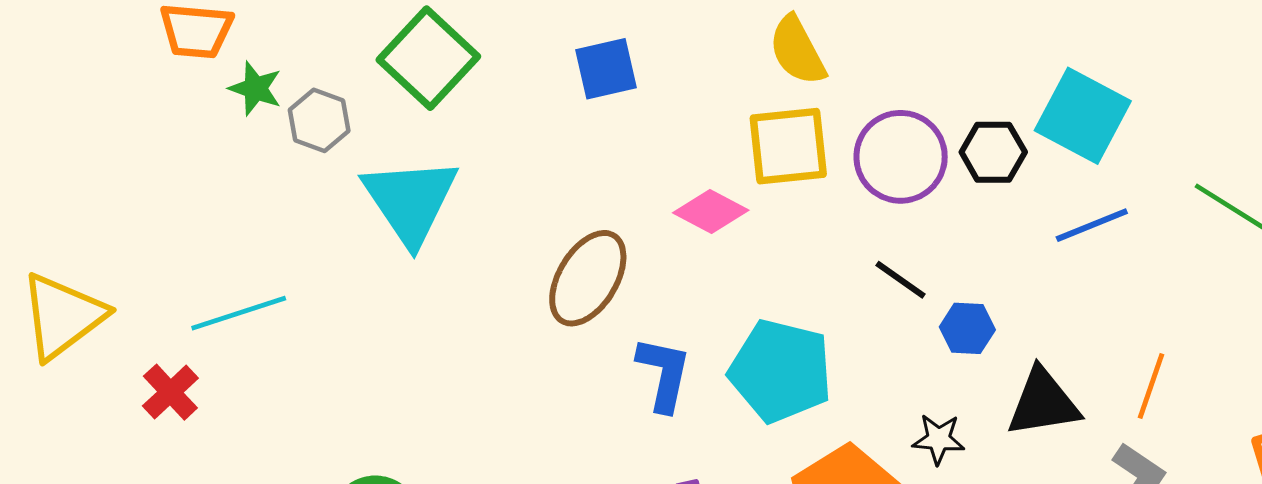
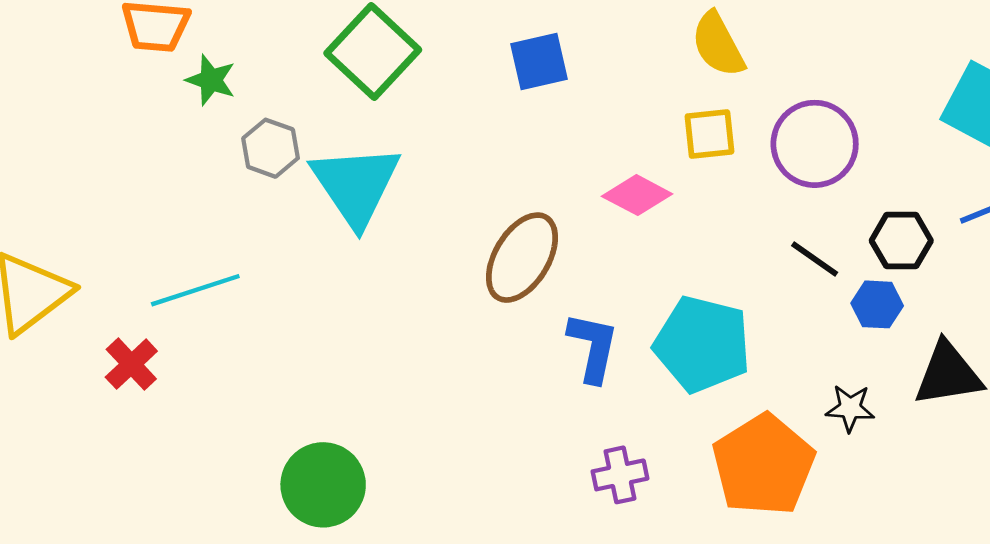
gray hexagon: (319, 120) -> (271, 148), moved
yellow square: (788, 146) -> (709, 134), size x0.7
black hexagon: (993, 152) -> (901, 241), moved

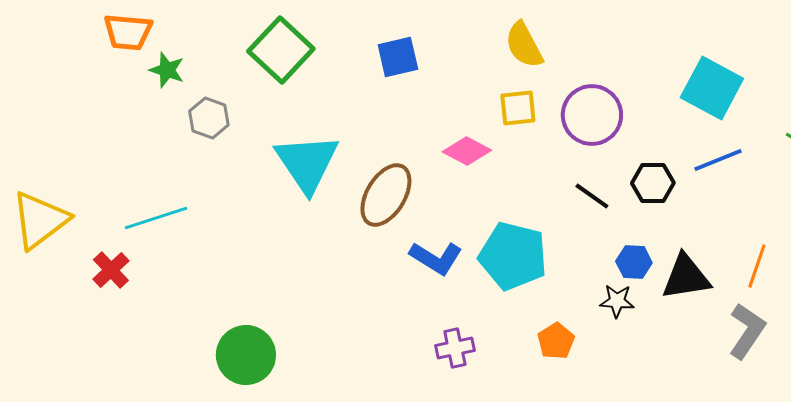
cyan triangle: (356, 185) -> (307, 163), moved
blue hexagon: (877, 304) -> (634, 262), moved
blue L-shape: (593, 347) -> (436, 258), turned 110
orange pentagon: (763, 465) -> (556, 341), size x0.5

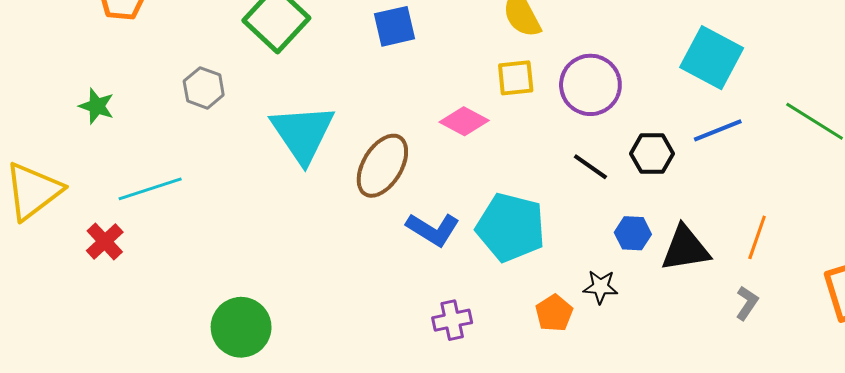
green star: (167, 70) -> (97, 106), moved
black star: (617, 301) -> (601, 287), moved
gray L-shape: (747, 331) -> (747, 303), size x0.6

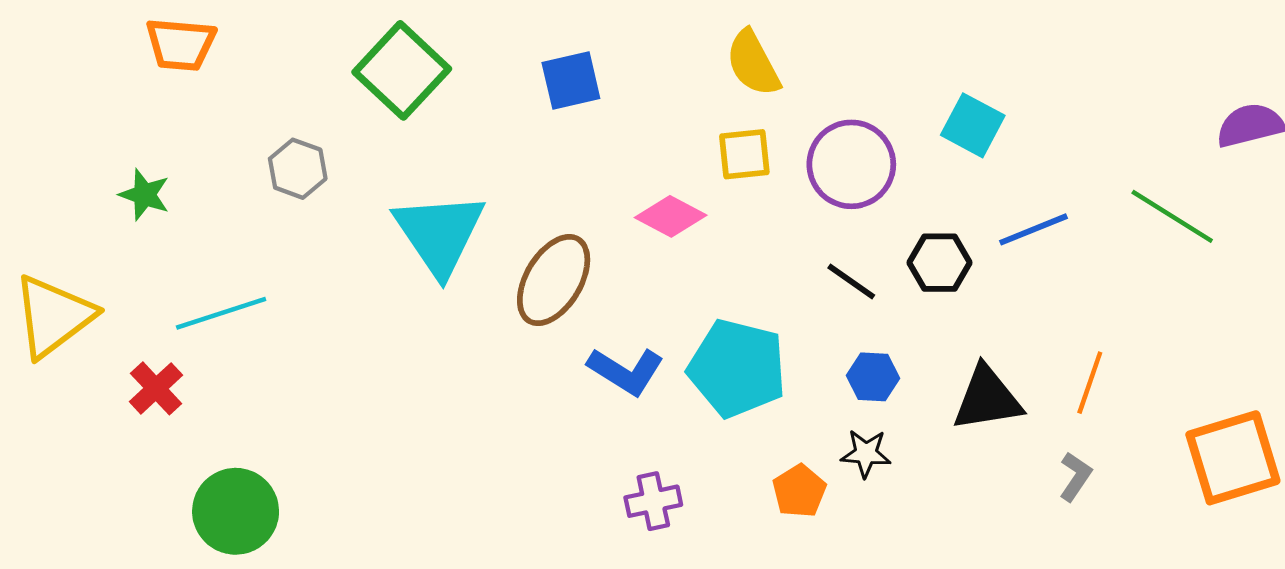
cyan square: (712, 58) -> (973, 125), moved, size x0.7
blue hexagon: (633, 233) -> (873, 377), moved
green circle: (241, 327) -> (236, 511), moved

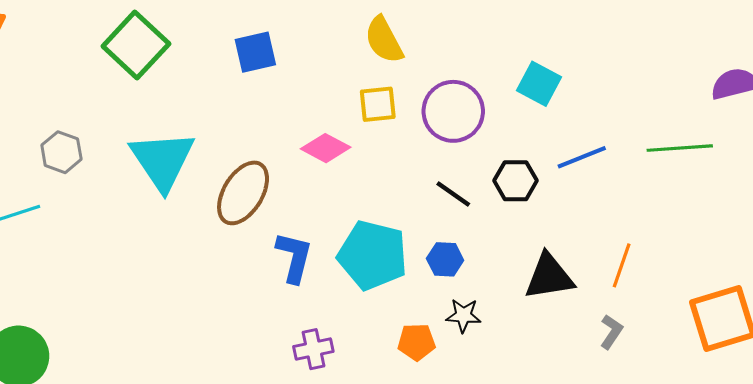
gray hexagon: (298, 169) -> (61, 152), moved
green line: (1172, 216) -> (680, 148), turned -36
blue L-shape: (626, 371) -> (294, 257), turned -108
blue hexagon: (873, 377) -> (445, 259), moved
orange pentagon: (799, 491) -> (417, 342), turned 30

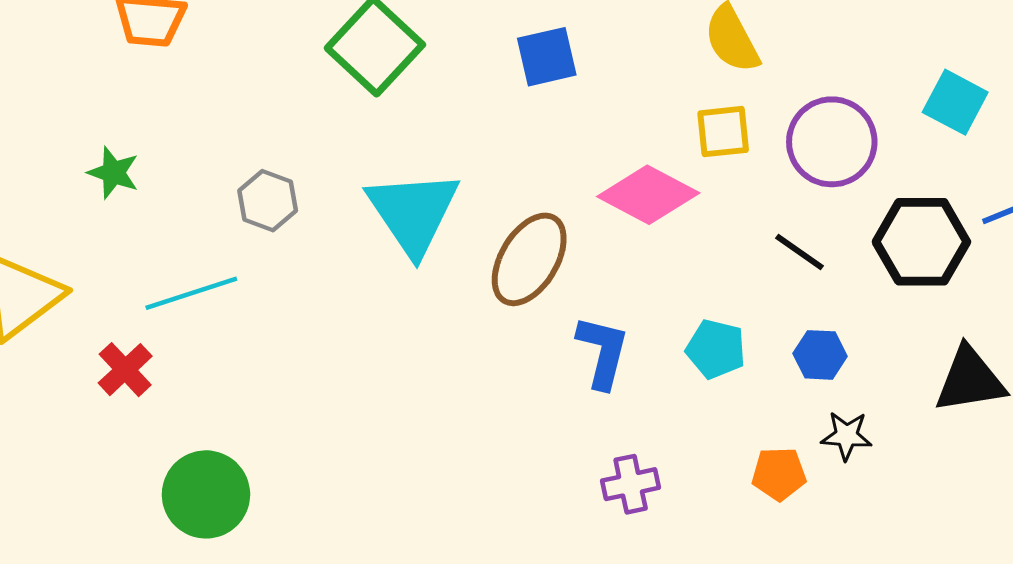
pink diamond: (326, 148) -> (648, 195), size x1.4
black hexagon: (515, 181) -> (921, 242), size x1.5
black line: (453, 194) -> (799, 252), moved
cyan pentagon: (373, 255) -> (716, 349), size x0.6

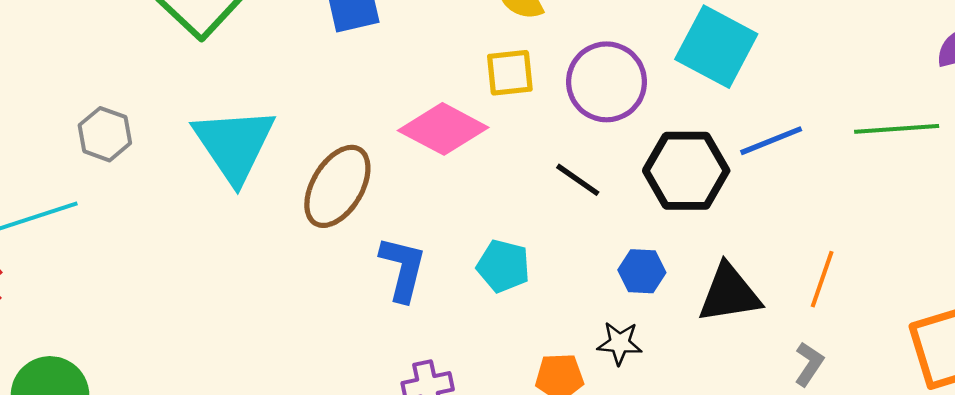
cyan square: (955, 102) -> (716, 47), size x1.4
blue hexagon: (820, 355) -> (642, 271), moved

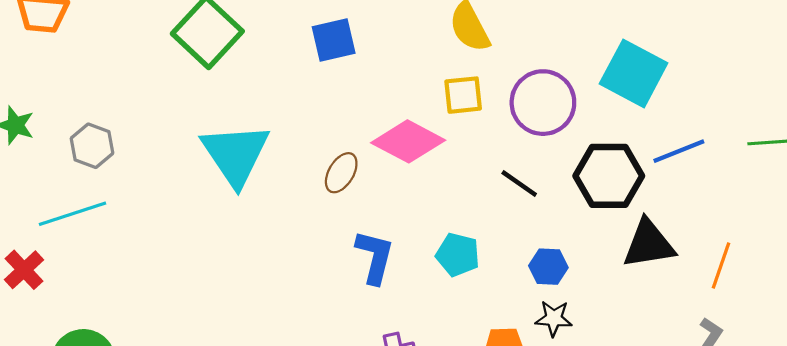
gray hexagon: (105, 134) -> (92, 146), moved
brown ellipse: (337, 186) -> (341, 173), moved, size x0.6
blue hexagon: (642, 271) -> (548, 267), moved
black triangle: (729, 294) -> (649, 244), moved

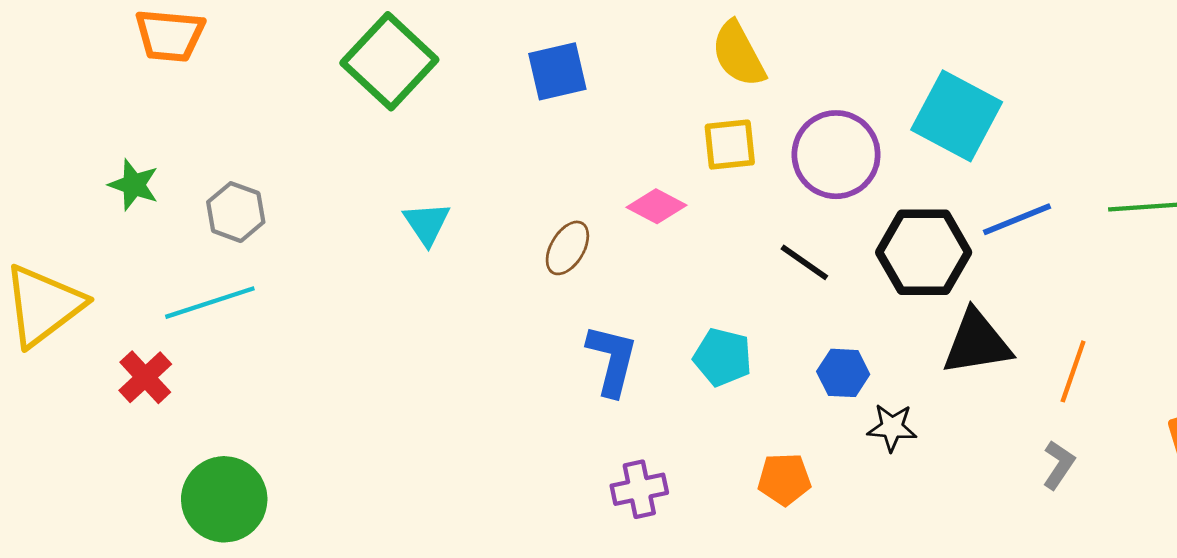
pink diamond: (408, 141) -> (657, 206), size x0.6
cyan triangle: (235, 154) -> (427, 224), size x0.5
black star: (554, 318) -> (892, 427), moved

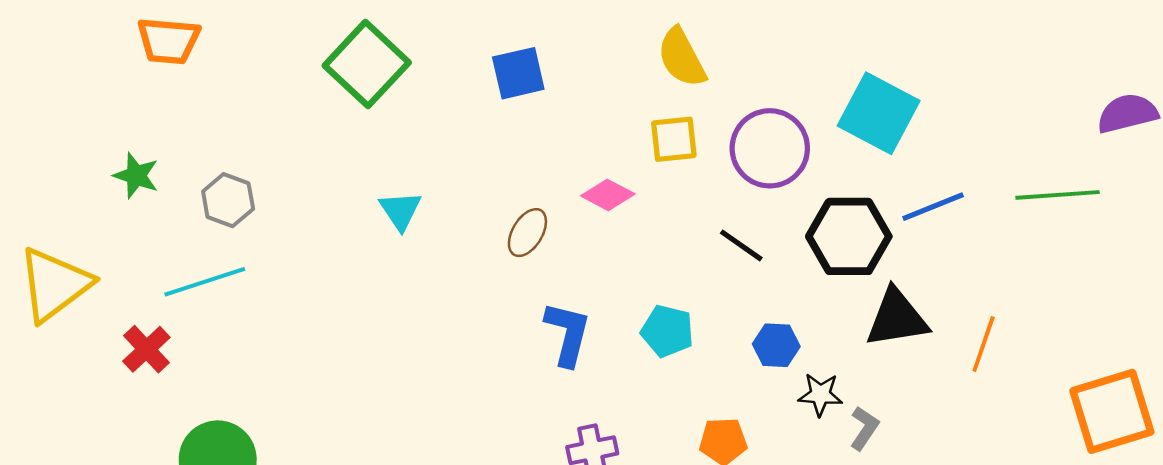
gray L-shape: (1059, 465) -> (864, 428), moved

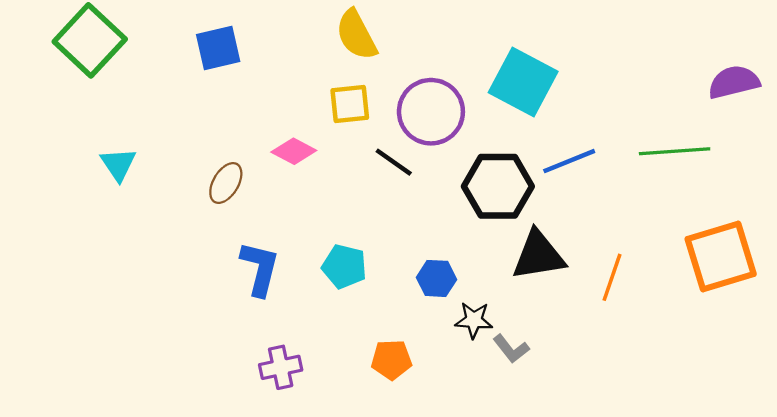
black line: (741, 245) -> (394, 162), moved
orange square: (1112, 411) -> (721, 257), moved
gray L-shape: (864, 428) -> (511, 349), turned 108

